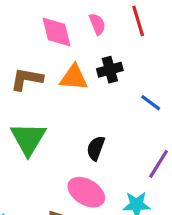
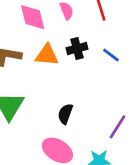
blue line: (151, 103) -> (111, 55), moved

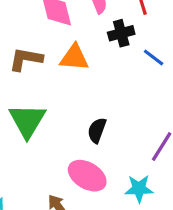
black cross: (77, 48) -> (121, 33), moved

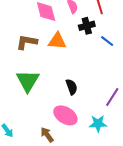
black semicircle: (97, 130) -> (72, 87), turned 140

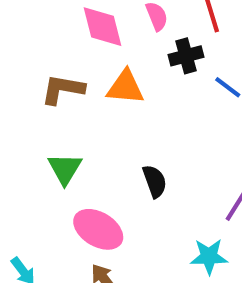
green triangle: (28, 81) -> (65, 169), size x0.7
pink ellipse: (65, 115) -> (98, 229), moved

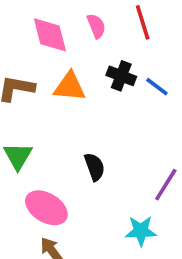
black cross: (186, 56) -> (121, 76), moved, turned 36

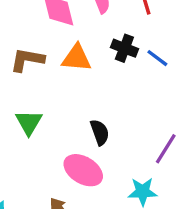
pink ellipse: (46, 208) -> (83, 170), moved

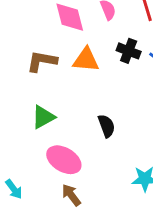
green triangle: (29, 122) -> (43, 117), turned 30
pink ellipse: (83, 170) -> (64, 160), moved

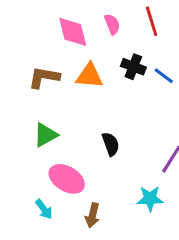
cyan arrow: (14, 189) -> (44, 209), moved
brown arrow: (71, 195) -> (92, 215), moved, turned -130

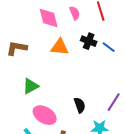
brown L-shape: (44, 77) -> (17, 48), moved
black semicircle: (111, 144) -> (80, 105), moved

